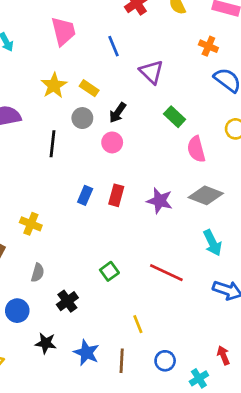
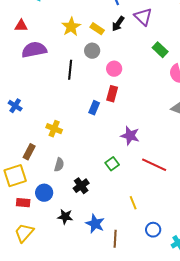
black arrow: (118, 113) -> (118, 24), moved
red rectangle: (116, 195) -> (112, 94), moved
purple star: (160, 201) -> (130, 136), moved
brown line: (122, 361) -> (115, 239), moved

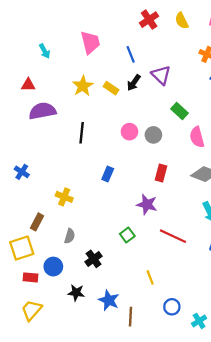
gray circle: (92, 51) -> (153, 135), moved
red rectangle: (112, 94) -> (161, 173), moved

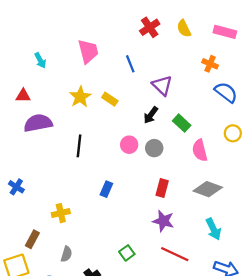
black arrow: (134, 83) -> (151, 115), moved
yellow cross: (64, 197) -> (61, 213), turned -35
purple star: (147, 205) -> (163, 221), moved

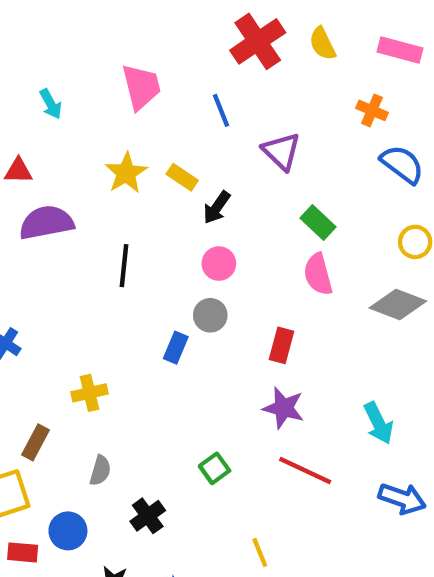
red cross: (150, 27) -> (258, 41), size x1.4
black arrow: (151, 115) -> (217, 207), moved
gray circle: (154, 148) -> (210, 315), moved
pink semicircle: (200, 150) -> (318, 274), moved
gray diamond: (208, 189) -> (398, 304), moved

